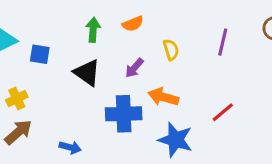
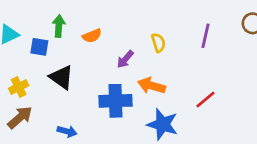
orange semicircle: (133, 24) -> (92, 36), moved
green arrow: (93, 30) -> (59, 26), moved
black triangle: (87, 73) -> (62, 77), moved

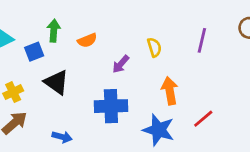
blue square: (39, 47) -> (34, 52), turned -30
orange arrow: (151, 86) -> (170, 91), moved, turned 64
red line: (205, 99) -> (203, 119), moved

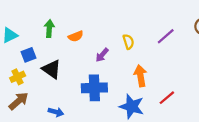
purple line: (202, 40) -> (166, 36), turned 36
blue square: (34, 52) -> (28, 55), moved

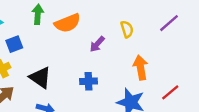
orange semicircle: (76, 36) -> (67, 23), size x1.5
black triangle: (52, 69) -> (40, 77), moved
blue cross: (94, 88) -> (89, 81), size x0.6

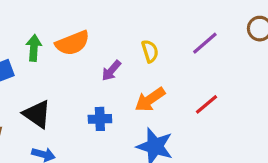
green arrow: (38, 14) -> (34, 48), moved
orange arrow: (141, 68) -> (150, 100), moved, turned -115
red line: (170, 92) -> (206, 104), moved

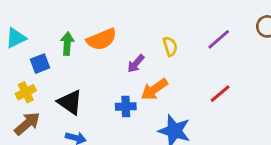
orange arrow: (150, 100) -> (154, 89), moved

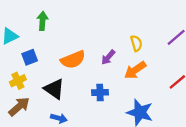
orange semicircle: (101, 39) -> (73, 60), moved
green arrow: (67, 44) -> (43, 21), moved
orange arrow: (154, 89) -> (135, 70), moved

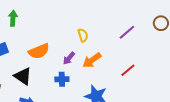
yellow semicircle: (136, 43) -> (83, 35), moved
purple arrow: (108, 57) -> (69, 58), moved

